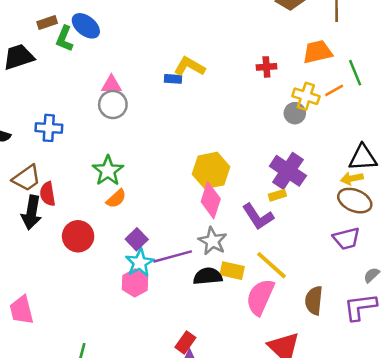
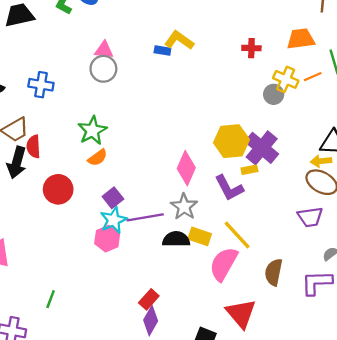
yellow hexagon: (211, 170) -> (231, 141), moved

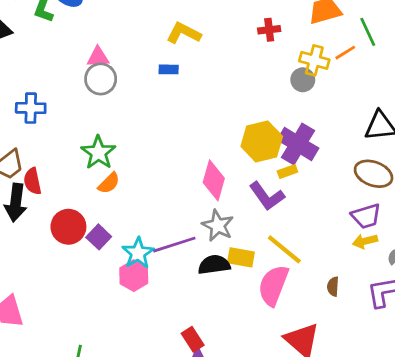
blue rectangle: (162, 50) -> (169, 69), moved
yellow arrow: (321, 161) -> (365, 241), moved
purple square: (113, 198) -> (99, 237), moved
brown semicircle: (274, 272) -> (333, 287), size x0.6
red rectangle: (149, 299) -> (193, 339), turned -66

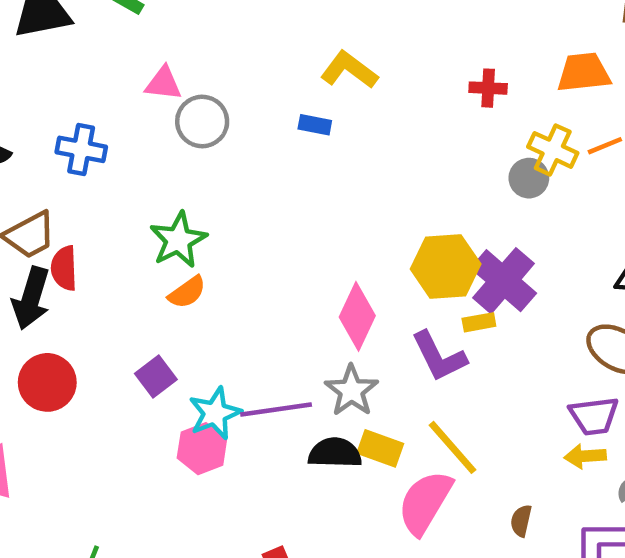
pink triangle: (98, 57) -> (163, 83), moved
red circle: (68, 227) -> (47, 382), moved

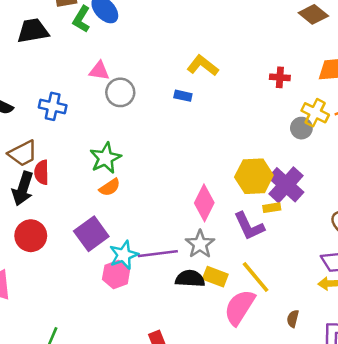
purple square: (156, 376) -> (91, 234), size x1.5

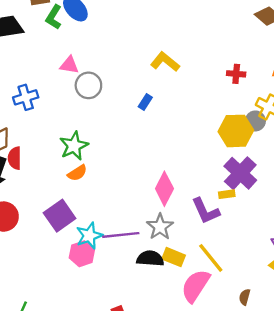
blue rectangle: (183, 96) -> (145, 102), moved, turned -70
blue cross: (53, 106) -> (26, 97), turned -30
yellow hexagon: (254, 176) -> (236, 131), moved

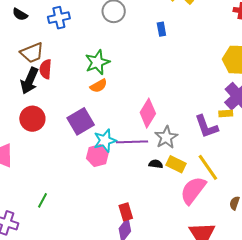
blue rectangle: (145, 102) -> (161, 29), turned -48
pink diamond: (164, 189) -> (148, 113), moved
black semicircle: (150, 258) -> (156, 164), size x0.6

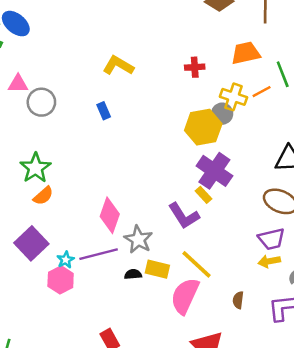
yellow rectangle: (226, 114) -> (204, 195), turned 64
cyan star: (105, 141) -> (66, 260), size x0.6

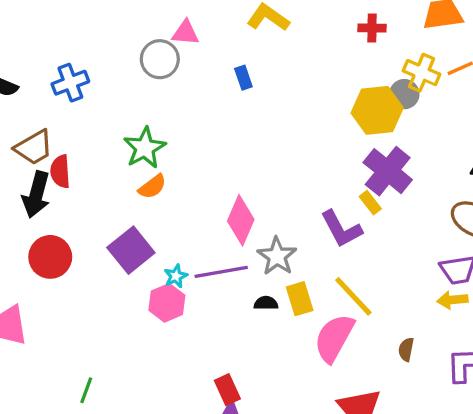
pink triangle: (18, 84) -> (186, 33), moved
yellow rectangle: (157, 269) -> (300, 299), turned 55

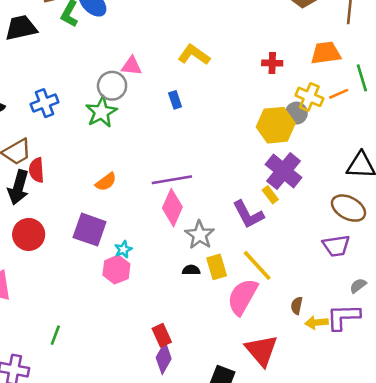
green star: (145, 148) -> (101, 112), moved
purple square: (131, 250) -> (90, 230), turned -32
purple line: (221, 272) -> (172, 180), moved
yellow arrow: (452, 300) -> (317, 323), moved

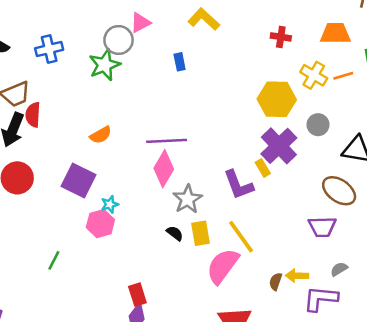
pink triangle: (132, 66) -> (140, 23), turned -40
gray circle: (296, 113) -> (318, 125), moved
black semicircle: (191, 270) -> (175, 233), turned 30
yellow arrow: (317, 323) -> (297, 276), moved
green line: (55, 335) -> (54, 260), moved

